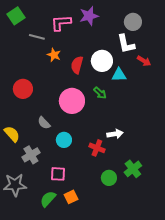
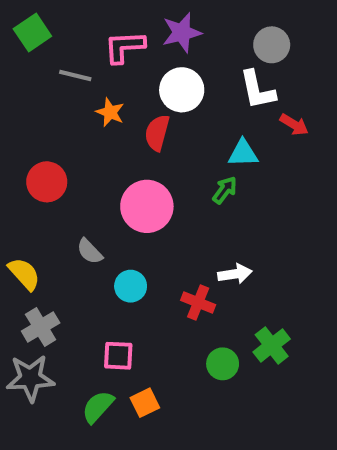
white circle: (102, 61) -> (182, 90), moved
green arrow: (100, 93) -> (225, 190), moved, turned -96
gray cross: (31, 155) -> (41, 327), moved

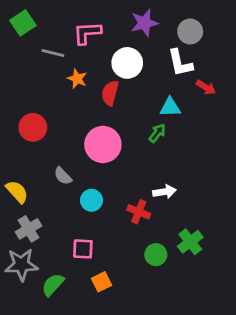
purple star: (182, 33) -> (144, 23), moved
green semicircle: (98, 407) -> (53, 285), moved

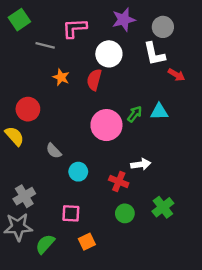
orange star: (77, 79) -> (61, 77), moved
cyan triangle: (170, 107) -> (159, 112), moved
pink circle: (103, 144) -> (106, 125), moved
yellow semicircle: (17, 192) -> (14, 136), moved
green circle: (156, 255) -> (125, 213), moved

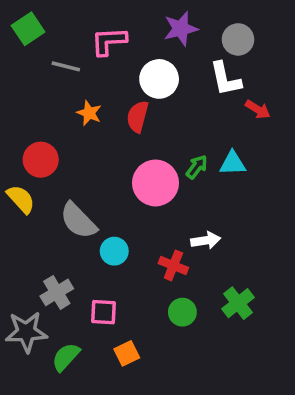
gray semicircle: (54, 151) -> (78, 221), size x1.6
gray cross: (24, 196) -> (57, 292), moved

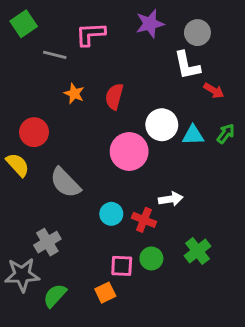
white circle: (159, 79) -> (162, 125), moved
green arrow: (197, 167) -> (226, 134), moved
cyan circle: (114, 251) -> (111, 214), moved
pink square: (103, 312) -> (122, 266), moved

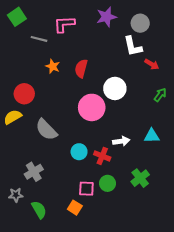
cyan triangle: (193, 135) -> (152, 136), moved
yellow semicircle: (18, 165) -> (13, 117), turned -78
gray star: (22, 275) -> (16, 195), size x0.6
orange square: (105, 293) -> (75, 208), turned -32
green semicircle: (55, 296) -> (39, 210), turned 108

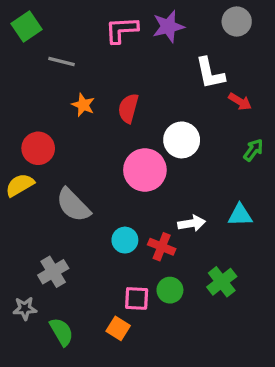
gray circle: (140, 23) -> (237, 21), moved
pink L-shape: (64, 24) -> (122, 30), moved

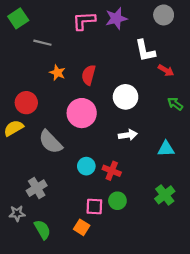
green arrow: (253, 150) -> (175, 104), turned -91
pink circle: (145, 170) -> (82, 113), moved
white arrow: (192, 223) -> (128, 135), moved
green cross: (222, 282) -> (165, 195), moved

